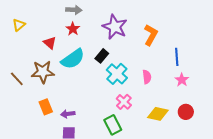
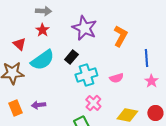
cyan cross: (117, 74) -> (86, 75), turned 30
pink semicircle: (147, 77) -> (116, 78), turned 80
purple arrow: (68, 114) -> (38, 105), moved

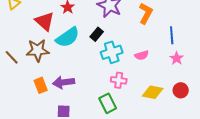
red triangle: (19, 44) -> (45, 21), size x1.5
pink cross: (93, 103) -> (119, 80), turned -35
purple arrow: (38, 105) -> (64, 82), size x1.5

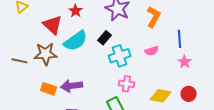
pink semicircle: (142, 55) -> (152, 51), moved
brown line: (12, 57) -> (20, 61), turned -35
orange rectangle: (41, 85) -> (49, 89), turned -49

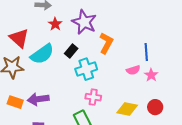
red star: (76, 11) -> (55, 24), moved
orange L-shape: (154, 17) -> (106, 43), moved
pink semicircle: (152, 51) -> (133, 70), moved

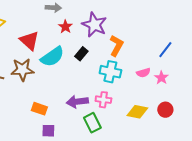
blue line: (146, 52) -> (165, 50), moved, turned 42
cyan cross: (86, 69) -> (110, 72), moved, turned 30
purple arrow: (38, 99) -> (77, 102), moved
orange rectangle: (15, 102) -> (39, 109), moved

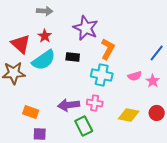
red star: (65, 27) -> (45, 36), moved
black rectangle: (81, 54) -> (73, 57), turned 56

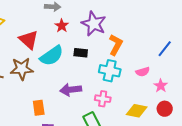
red star: (45, 36) -> (62, 26), moved
pink star: (153, 81) -> (161, 86), moved
purple arrow: (69, 105) -> (71, 90), moved
orange rectangle: (31, 112) -> (39, 108), turned 63

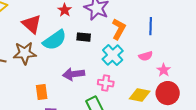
blue line: (165, 49) -> (151, 26), moved, turned -36
cyan cross: (110, 71) -> (113, 55), turned 35
red circle: (165, 109) -> (168, 93), size x1.5

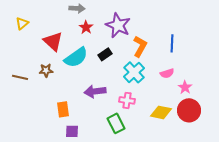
black rectangle: (84, 37) -> (105, 54), turned -40
brown star: (25, 53) -> (46, 70), size x0.6

